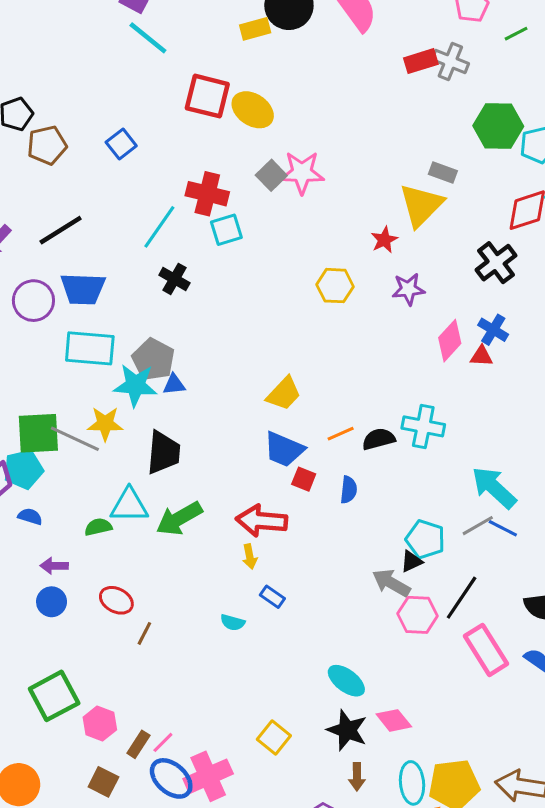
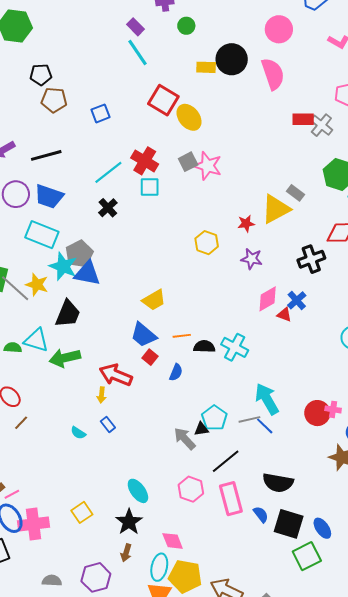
blue triangle: (174, 384) -> (87, 273), size x1.8
pink hexagon: (418, 615) -> (191, 489), moved
pink diamond: (394, 720) -> (173, 541), moved

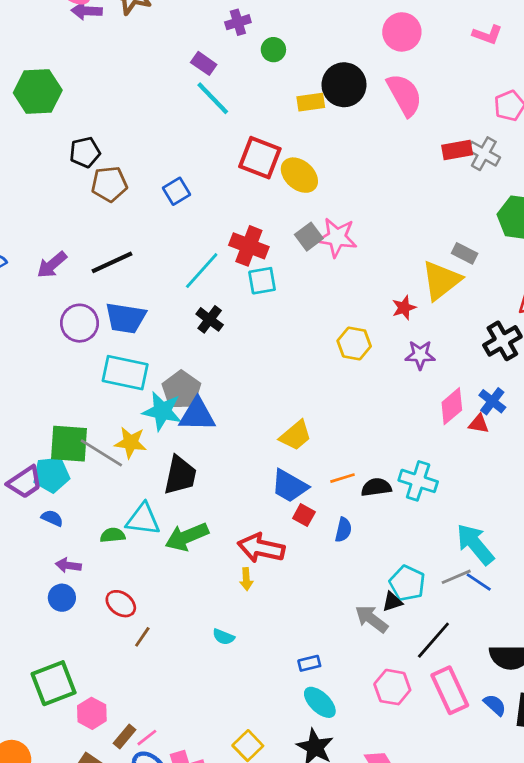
blue rectangle: (108, 424) -> (309, 663), moved, turned -56

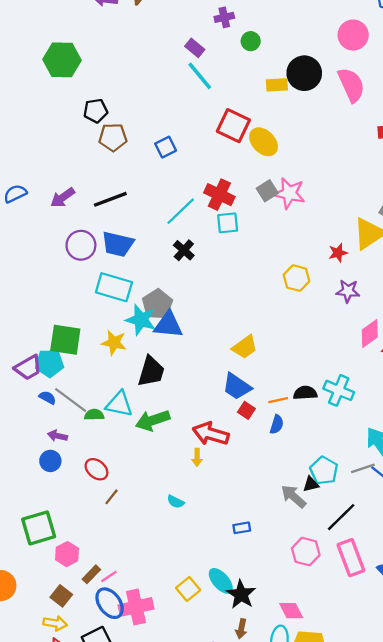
gray line: (101, 453) -> (71, 400), moved
orange line: (342, 478) -> (278, 400), moved
cyan ellipse: (320, 702) -> (221, 581), moved

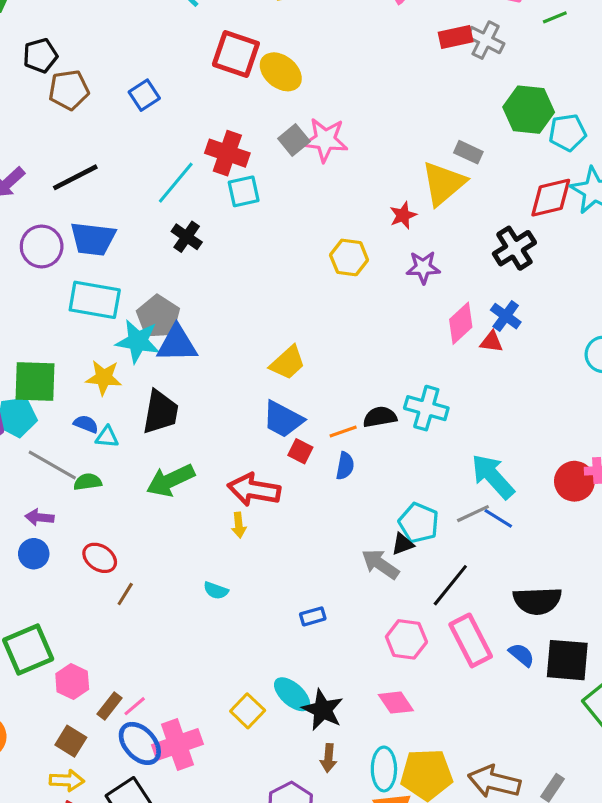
blue semicircle: (47, 398) -> (86, 424), moved
cyan triangle: (119, 404) -> (107, 437), moved, size x0.6
pink diamond: (291, 611) -> (396, 703), moved

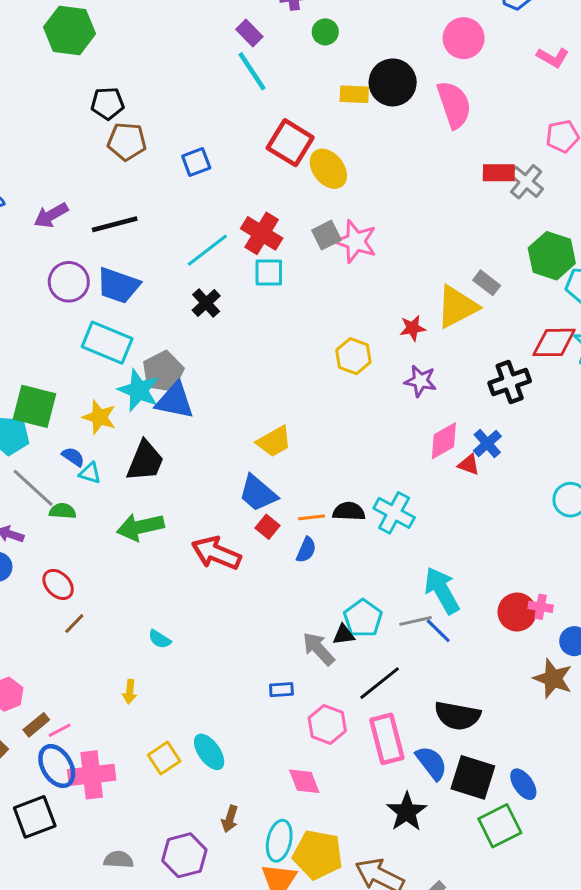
yellow arrow: (239, 525) -> (130, 692), moved
blue rectangle: (313, 616) -> (281, 690), moved
blue semicircle: (522, 655) -> (431, 763), size x1.4
black star: (323, 710) -> (407, 812), moved

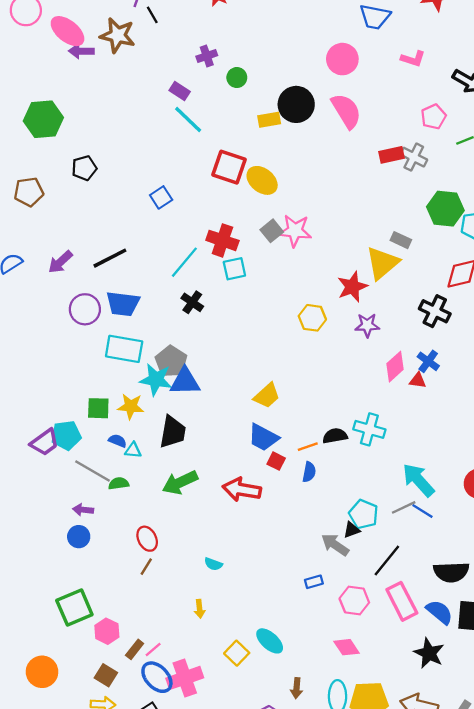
brown pentagon: (127, 141) -> (29, 192), moved
red star: (413, 328) -> (352, 287), size x1.5
black cross: (510, 382) -> (435, 311), turned -32
green square: (35, 406) -> (98, 408), moved, size x0.7
red ellipse: (58, 584) -> (147, 539), moved, turned 30

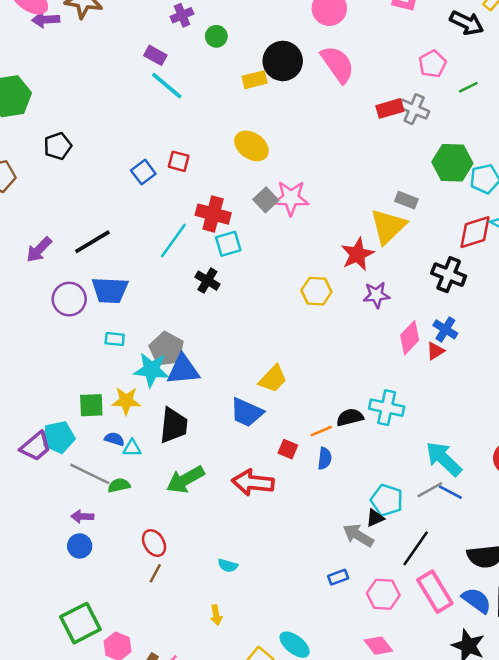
red square: (229, 167) -> (179, 161), moved, size x0.6
black cross: (192, 302) -> (207, 281), moved
cyan rectangle: (124, 349) -> (115, 339), size x0.5
red triangle: (418, 380) -> (435, 351), turned -36
blue trapezoid: (263, 437) -> (247, 412), moved

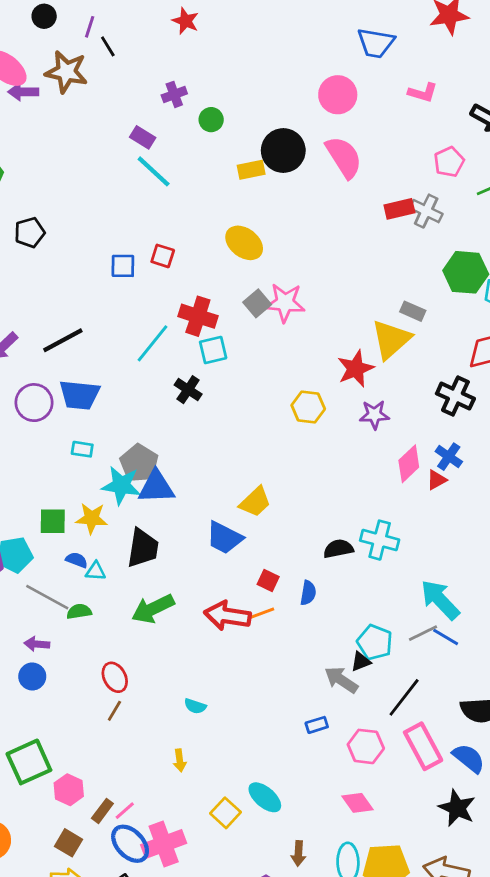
blue square: (143, 172) -> (123, 266), turned 35
orange line: (321, 431) -> (262, 613), moved

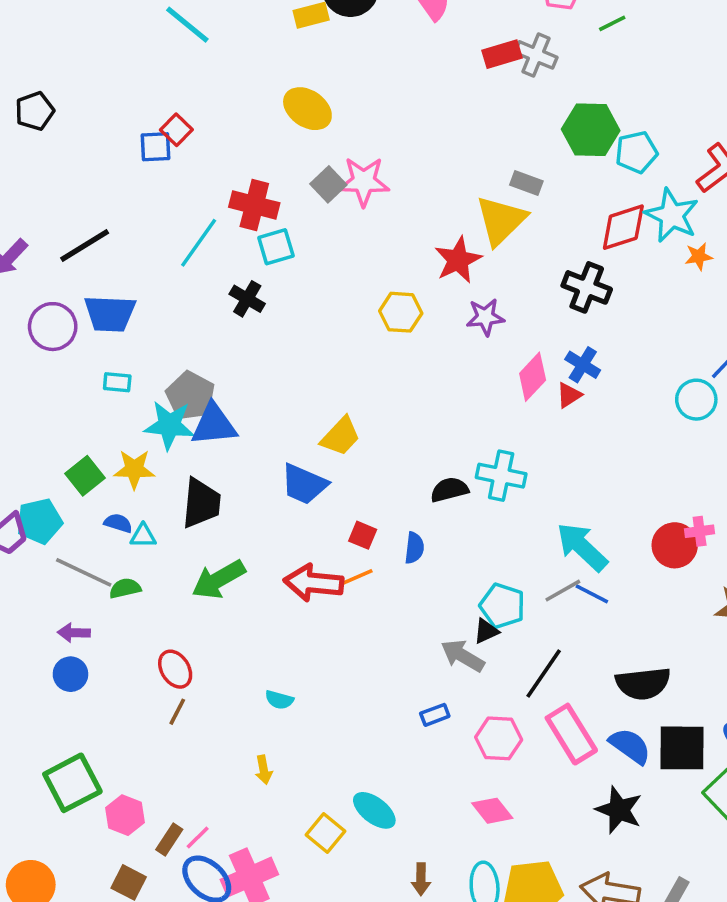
red square: (163, 256) -> (176, 130), moved, turned 30
green square: (53, 521) -> (85, 476), turned -36

